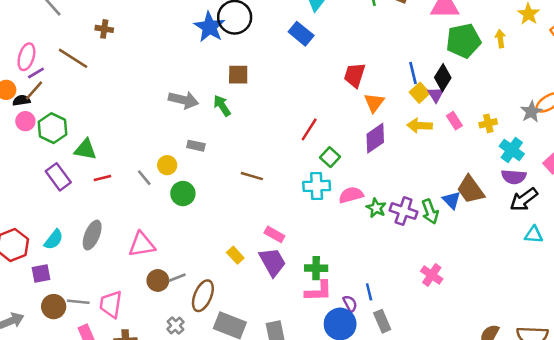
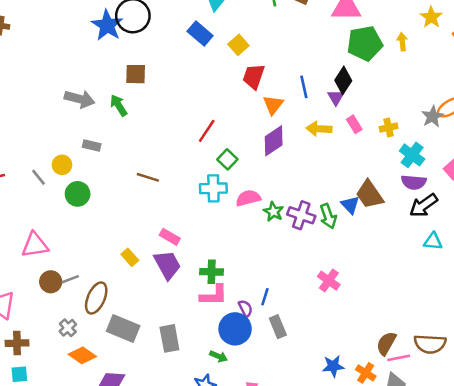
blue line: (413, 73) -> (304, 87), moved
yellow square: (420, 93) -> (238, 45), moved
blue line: (369, 292) -> (265, 297), turned 30

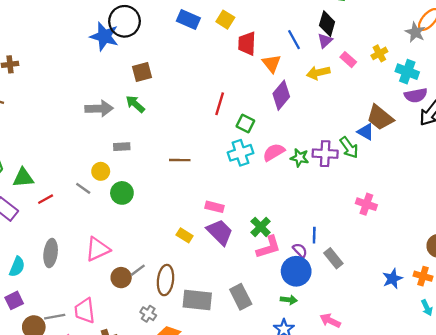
purple triangle: (336, 97) -> (325, 41), turned 35
green cross: (212, 272) -> (261, 227), turned -30

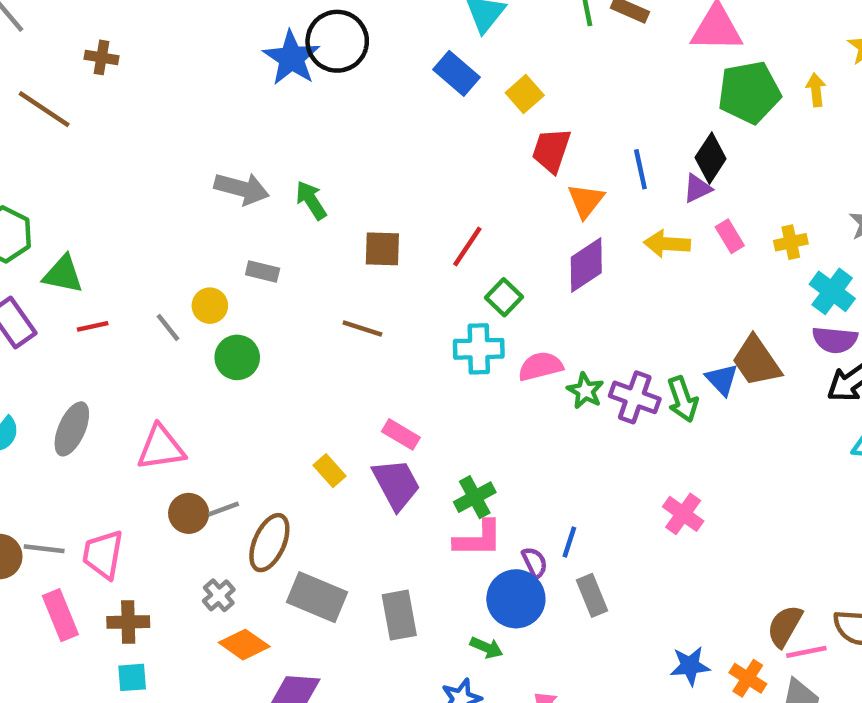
brown square: (142, 72) -> (382, 249), moved

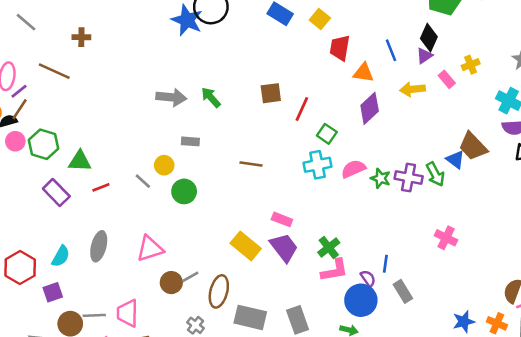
orange triangle: (586, 201) -> (363, 73), turned -50
yellow cross: (791, 242) -> (471, 65), moved
brown square: (382, 249) -> (271, 93), moved
yellow rectangle: (329, 471) -> (246, 246), size x1.6

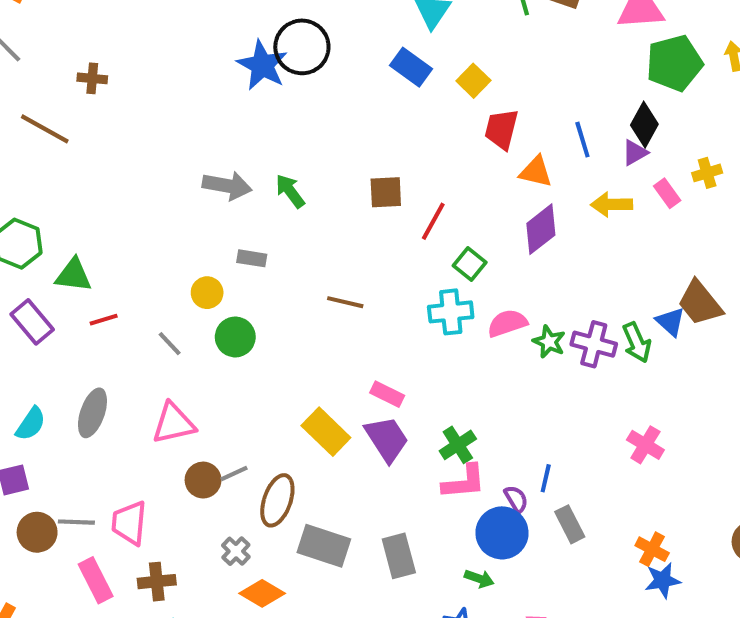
gray line: (143, 181) -> (170, 344), moved
orange cross: (497, 323) -> (652, 549), moved

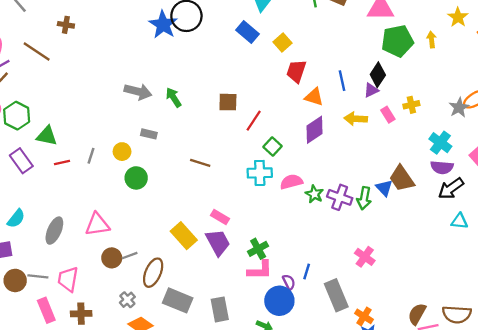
green arrow: (637, 342) -> (364, 198), turned 30
gray line: (170, 344) -> (91, 156), moved, turned 56
gray ellipse: (92, 413) -> (54, 231), moved
gray rectangle: (570, 524) -> (336, 295), moved, size x1.5

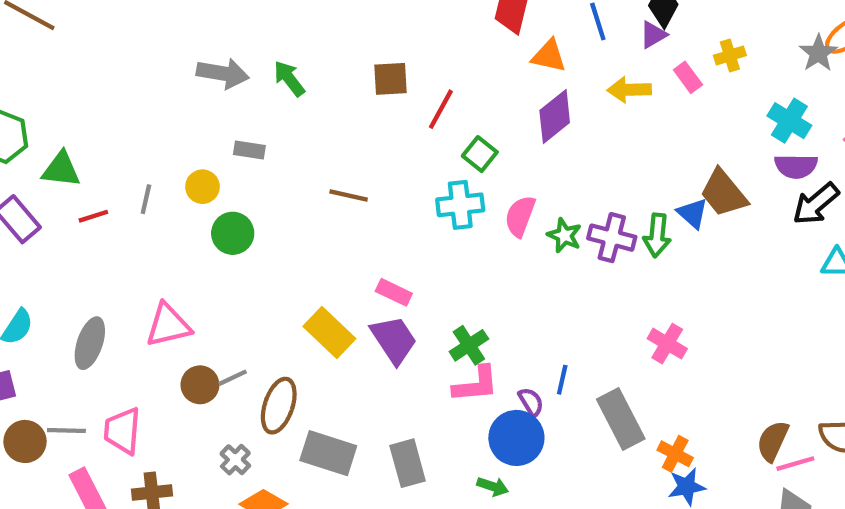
pink semicircle: (291, 182) -> (520, 216), turned -50

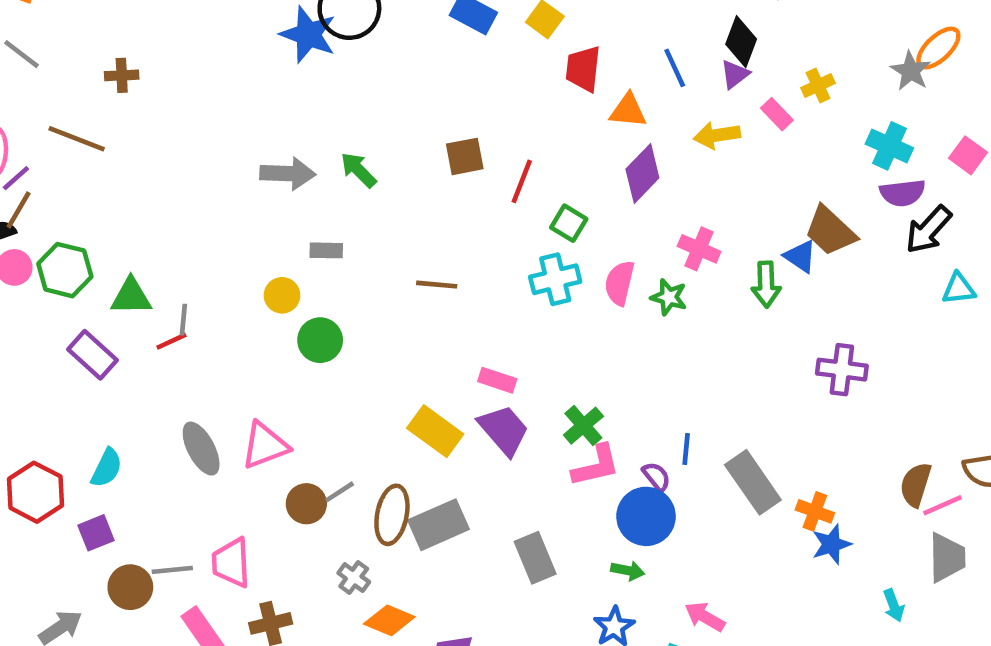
gray line: (146, 199) -> (183, 320), moved
purple cross: (612, 238) -> (842, 370), moved
gray ellipse: (90, 343) -> (201, 449), moved, turned -39
pink cross: (667, 344) -> (699, 249), moved
gray rectangle: (328, 453) -> (439, 525), moved, turned -34

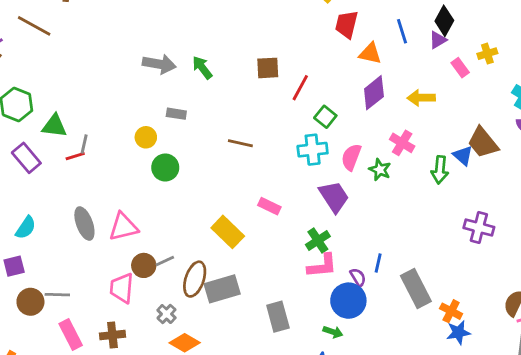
yellow arrow: (717, 135) -> (421, 98), moved
purple trapezoid: (504, 430) -> (334, 197), moved
pink trapezoid: (231, 563) -> (122, 288), moved

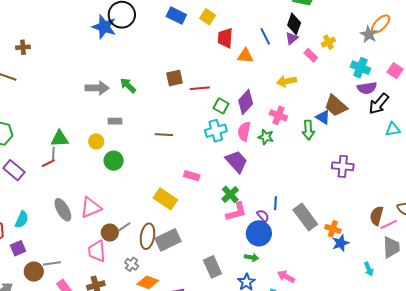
red line: (300, 88) -> (200, 88), turned 66
purple diamond: (374, 93) -> (246, 102), moved
green triangle: (54, 126) -> (60, 139), moved
gray rectangle: (278, 317) -> (212, 267), moved

